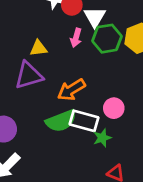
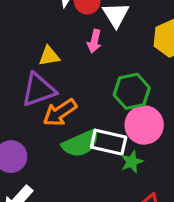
green hexagon: (107, 39) -> (132, 91), moved
orange arrow: (71, 90) -> (60, 113), moved
pink circle: (114, 108) -> (144, 125), size x1.5

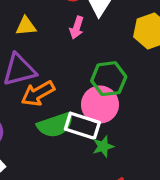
yellow triangle: (49, 56) -> (26, 26), moved
pink circle: (144, 125) -> (100, 105), moved

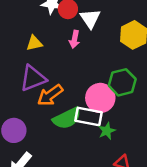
green hexagon: (109, 79) -> (122, 82), moved

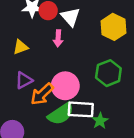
purple triangle: (33, 78) -> (24, 80), size x0.7
pink circle: (100, 98) -> (65, 86), moved

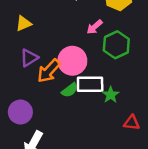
pink arrow: (58, 38) -> (94, 27), moved, turned 49
green semicircle: (61, 114) -> (70, 90), size x0.6

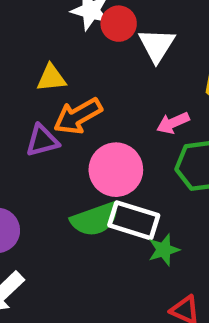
orange arrow: (49, 71) -> (78, 116), moved
green semicircle: (70, 90) -> (95, 219), size x1.5

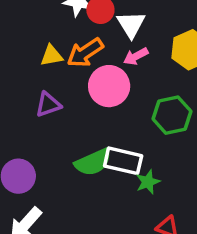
orange arrow: (78, 116) -> (85, 53), moved
pink arrow: (173, 123) -> (136, 56), moved
pink circle: (116, 170) -> (109, 86), moved

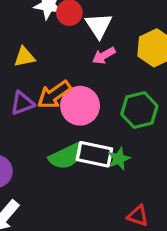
orange arrow: (85, 53) -> (54, 95), moved
pink circle: (109, 86) -> (80, 106), moved
green star: (148, 182) -> (119, 159), moved

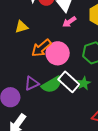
purple triangle: (22, 103) -> (32, 83), moved
white rectangle: (94, 154) -> (69, 82), turned 35

